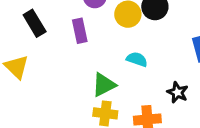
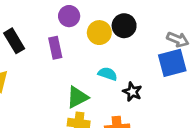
black star: (177, 92) -> (132, 92), moved

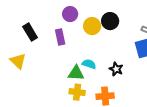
cyan semicircle: (108, 74) -> (89, 64), moved
green triangle: (77, 97) -> (76, 73), turned 30

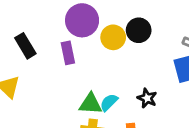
purple circle: (70, 14) -> (82, 20), size x1.5
cyan semicircle: (89, 64) -> (109, 102), moved, turned -64

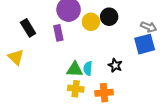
cyan semicircle: (109, 102) -> (88, 68), turned -40

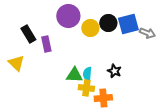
purple rectangle: (58, 33) -> (46, 44), moved
blue square: (145, 44) -> (128, 24), moved
yellow cross: (76, 89) -> (86, 88), moved

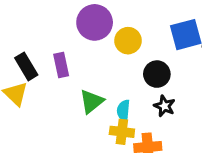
black circle: (108, 23) -> (157, 74), moved
black rectangle: (28, 34) -> (26, 66), moved
green triangle: (74, 75) -> (92, 101), moved, turned -42

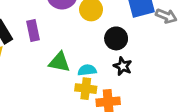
green triangle: (92, 101) -> (59, 62), turned 50
cyan semicircle: (123, 111) -> (87, 70), turned 78

